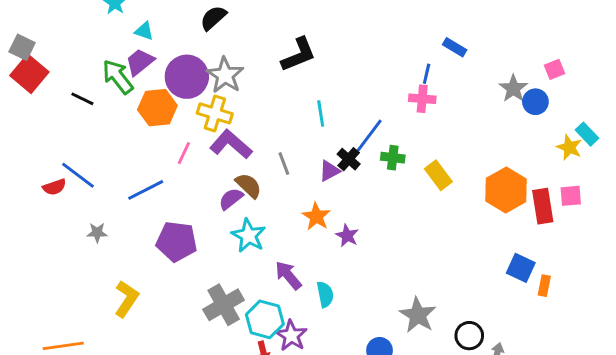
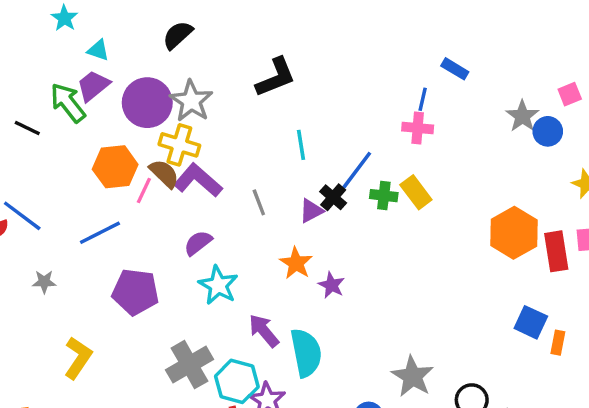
orange hexagon: (157, 108) -> (115, 167), moved
yellow rectangle: (438, 175) -> (416, 192), moved
brown semicircle: (249, 186) -> (164, 174), moved
cyan semicircle: (325, 294) -> (306, 353), size x1.6

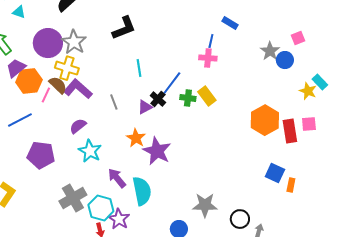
purple trapezoid: (93, 86) -> (16, 68), moved
purple star: (331, 285) -> (157, 151), size x1.8
gray star: (413, 376) -> (205, 205), turned -30

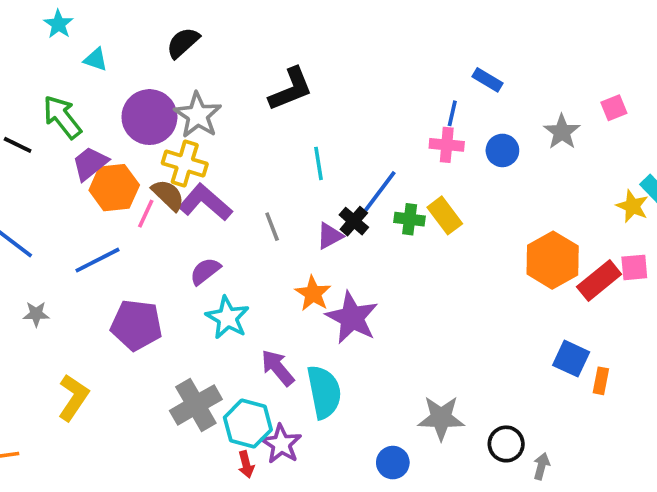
blue circle: (285, 60) -> (502, 150), moved
red rectangle: (290, 131) -> (599, 280), turned 60

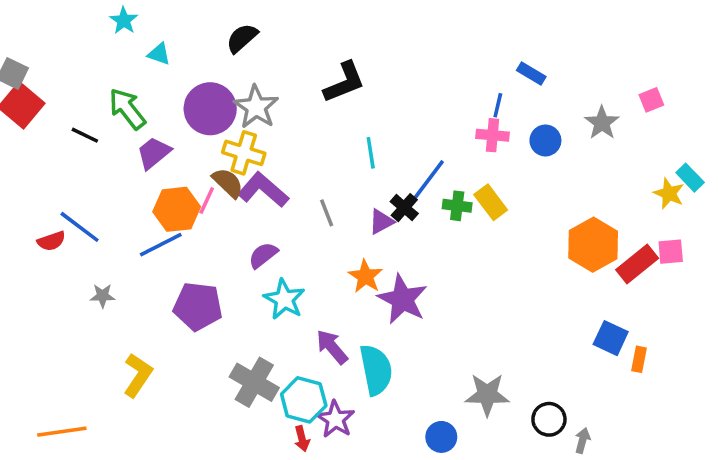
orange hexagon: (114, 188) -> (177, 209), moved
gray cross: (196, 405) -> (254, 382), turned -30

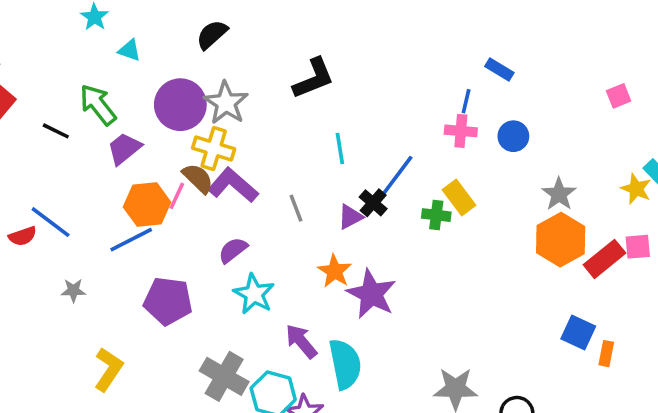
gray star: (602, 123) -> (559, 194), moved
green cross: (457, 206) -> (436, 215), moved

